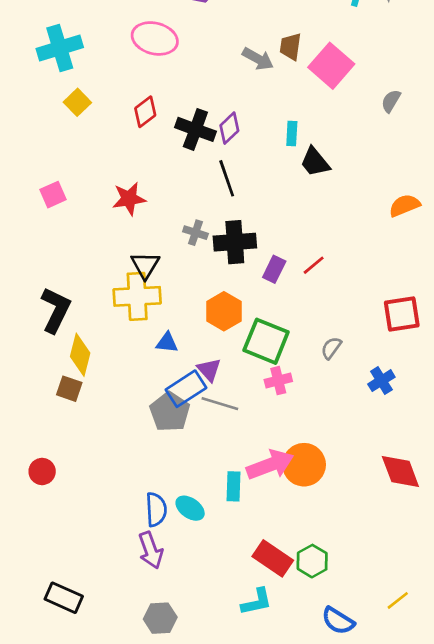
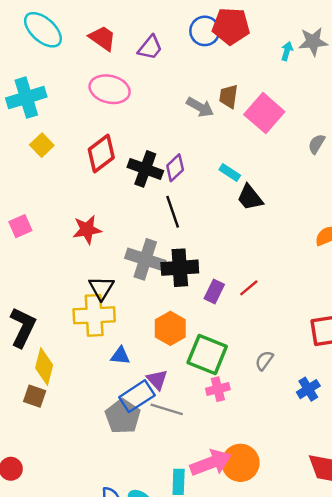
red diamond: (145, 112) -> (101, 153), size x1.4
cyan rectangle: (292, 133) -> (230, 173), turned -60
gray cross: (195, 233) -> (145, 259), size x1.8

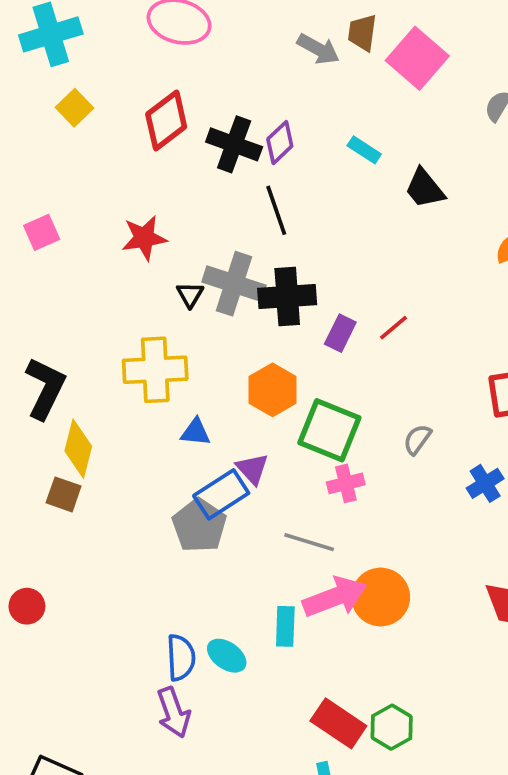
black trapezoid: (250, 198) -> (425, 188), moved
black triangle: (101, 288) -> (190, 295), moved, size x0.7
gray line: (167, 409) -> (309, 542), moved

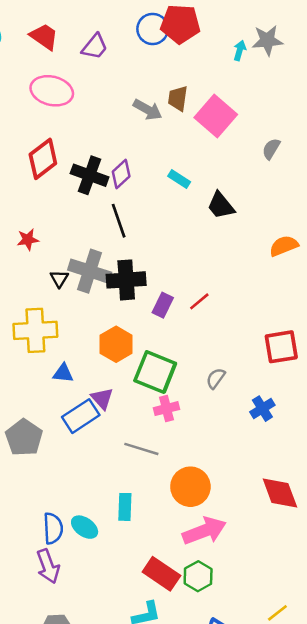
red star: (144, 238) -> (28, 240), size x0.7
gray pentagon: (199, 526) -> (24, 438), moved
pink arrow: (335, 597) -> (204, 531), moved

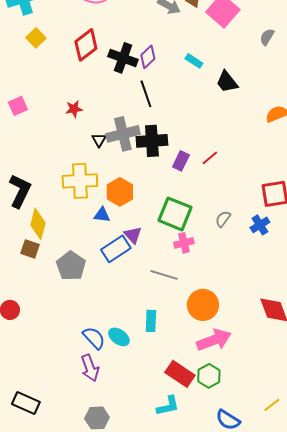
gray cross: (90, 271) -> (123, 134), turned -32
orange hexagon: (116, 344) -> (120, 192), moved
blue cross: (262, 409) -> (260, 225), moved
blue semicircle: (53, 528) -> (94, 338), turned -40

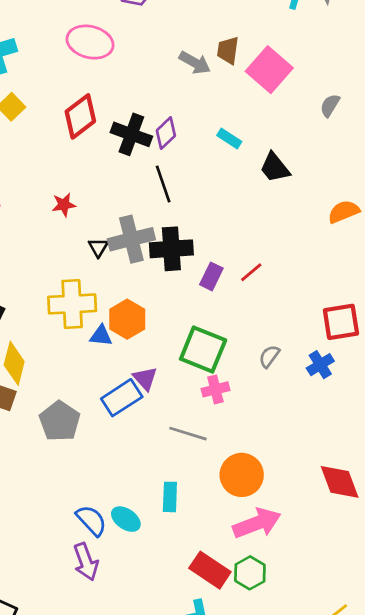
blue triangle: (102, 215) -> (101, 336), moved

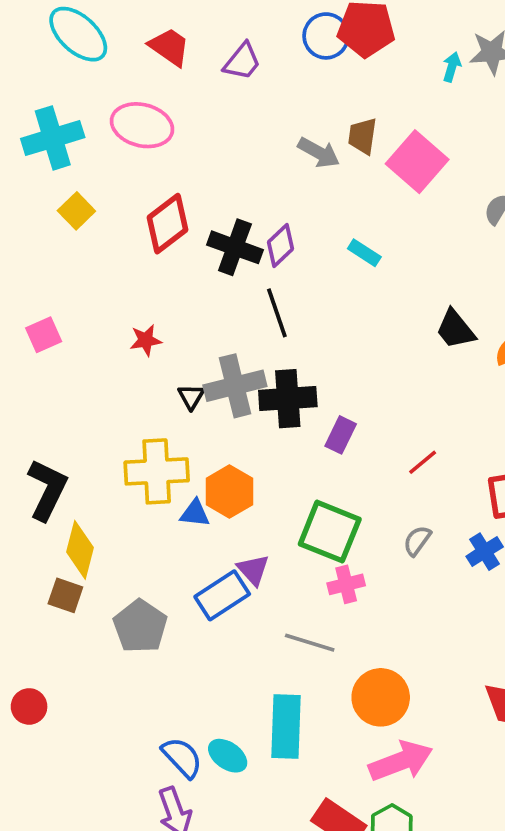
pink ellipse: (90, 42) -> (142, 125), moved
black trapezoid: (275, 167) -> (455, 329), moved
red line: (251, 272) -> (423, 462), moved
cyan rectangle: (170, 497) -> (286, 727), size x1.6

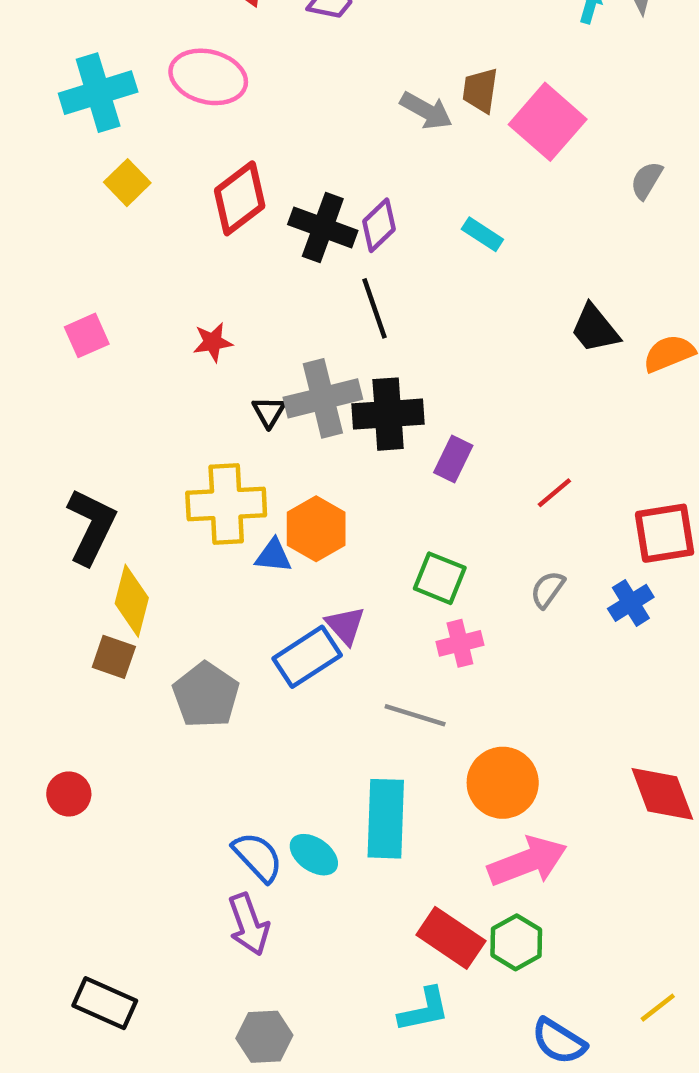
green square: (330, 532) -> (440, 578), size x0.7

